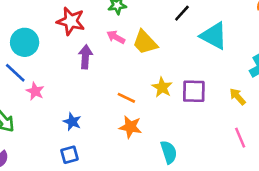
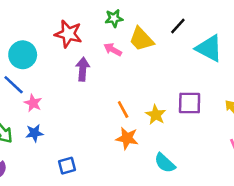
yellow trapezoid: (145, 42) -> (141, 39), moved
yellow star: (162, 87) -> (156, 115), moved
orange line: (126, 98) -> (123, 110), turned 36
blue star: (72, 122) -> (34, 133), moved, turned -30
cyan semicircle: (169, 152) -> (165, 163), turned 150

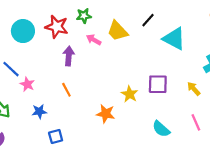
green star: (114, 18) -> (84, 16), moved
cyan circle: (23, 55) -> (23, 31), moved
orange line: (123, 110) -> (66, 90), moved
blue star: (34, 133) -> (39, 111), moved
cyan semicircle: (165, 163) -> (161, 129), moved

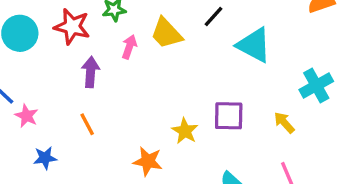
pink arrow: (94, 40) -> (129, 47), turned 80

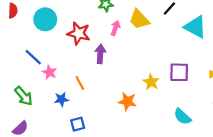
red star: (72, 27) -> (79, 33), moved
purple arrow: (91, 72) -> (100, 54), moved
orange line: (87, 124) -> (80, 83), moved

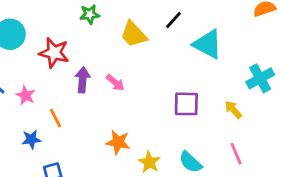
pink arrow: (115, 28) -> (115, 83), moved, turned 112
pink star: (50, 72) -> (26, 95), moved
yellow star: (151, 82) -> (149, 162), moved

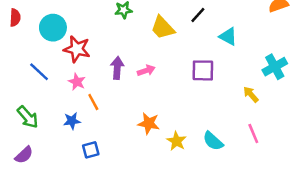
cyan triangle: (208, 44) -> (228, 36), size x0.7
red star: (54, 53) -> (77, 49), moved
pink arrow: (115, 83) -> (146, 70), turned -60
pink star: (26, 95) -> (77, 82), moved
purple square: (186, 104) -> (203, 70), moved

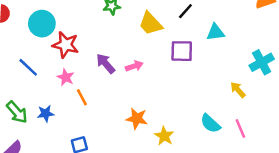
cyan triangle: (228, 36) -> (215, 32), turned -36
purple arrow: (117, 68) -> (106, 64), turned -45
purple square: (203, 70) -> (182, 51), moved
blue star: (72, 121) -> (46, 113), moved
cyan semicircle: (213, 141) -> (210, 123), moved

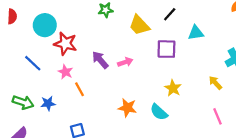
green arrow: (17, 112) -> (23, 102), turned -30
cyan semicircle: (210, 123) -> (159, 112), moved
yellow star: (164, 136) -> (173, 88), moved

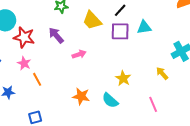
purple square: (166, 49) -> (120, 31), moved
purple arrow: (100, 60) -> (56, 35), moved
pink line: (218, 116) -> (153, 104), moved

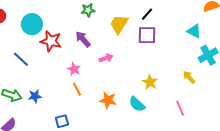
yellow trapezoid: (92, 20) -> (119, 24), turned 75
cyan triangle: (144, 27) -> (194, 31), moved, turned 35
pink star: (24, 63) -> (74, 69), moved
orange line: (37, 79) -> (77, 89), moved

